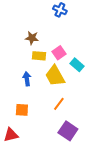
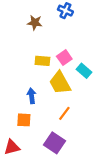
brown star: (32, 38) -> (35, 23), moved
blue arrow: (27, 79) -> (32, 96), moved
purple square: (68, 131) -> (54, 143), moved

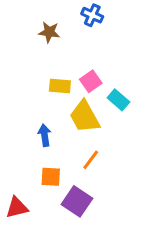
orange square: (24, 120) -> (51, 177), moved

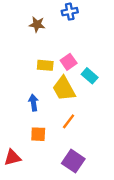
blue cross: (92, 15) -> (70, 12), turned -35
purple square: (77, 201) -> (73, 161), moved

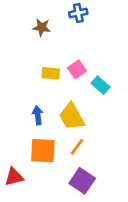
yellow trapezoid: (64, 89) -> (72, 117), moved
orange line: (69, 121) -> (77, 147), moved
orange square: (38, 134) -> (43, 151), size x1.5

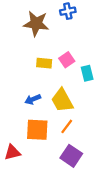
brown star: (42, 27) -> (36, 24), size x1.6
cyan rectangle: (101, 85) -> (87, 73), turned 35
blue arrow: (38, 115) -> (33, 99), turned -105

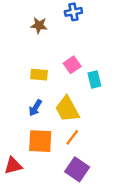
brown star: (36, 24) -> (39, 25), size x0.6
yellow rectangle: (44, 63) -> (39, 75), moved
blue arrow: (33, 99) -> (35, 108), turned -35

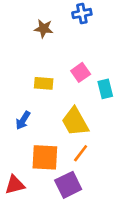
blue arrow: (35, 108) -> (23, 120), moved
purple square: (77, 169) -> (68, 185), moved, turned 30

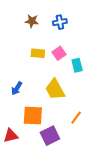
blue cross: (82, 14) -> (60, 22), moved
yellow rectangle: (44, 83) -> (38, 53), moved
orange line: (81, 153) -> (76, 118), moved

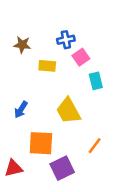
brown star: (32, 21) -> (22, 45), moved
blue cross: (60, 22) -> (66, 40), moved
pink square: (59, 53) -> (81, 57), moved

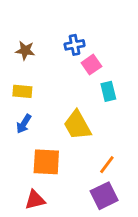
yellow rectangle: (47, 66) -> (22, 91), moved
red triangle: (13, 168) -> (35, 200), moved
purple square: (62, 168) -> (104, 196), moved

